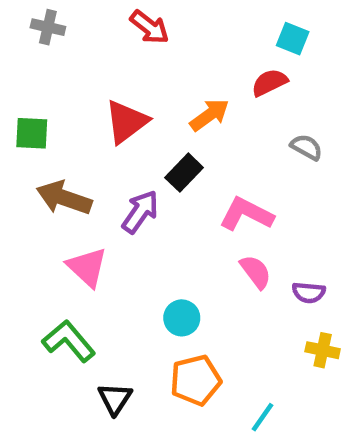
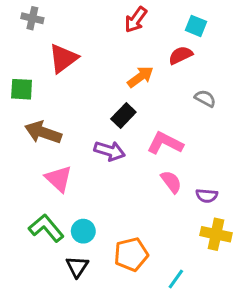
red arrow: (149, 27) -> (136, 20), moved, turned 88
red triangle: (126, 122) -> (63, 58), moved
purple arrow: (140, 212) -> (110, 151), moved, turned 72
cyan circle: (182, 318) -> (83, 231), moved
yellow cross: (323, 350) -> (216, 234), size x1.4

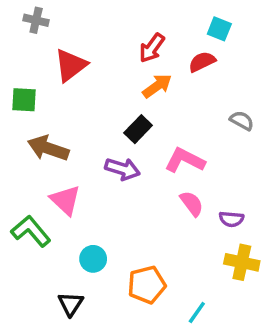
red arrow: (136, 20) -> (152, 48), moved
gray semicircle: (205, 98) -> (242, 121), moved
green L-shape: (46, 228) -> (31, 231), moved
black triangle: (77, 267) -> (71, 304), moved

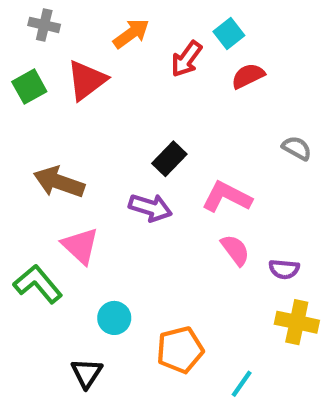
cyan square: (219, 29) -> (229, 33), moved, turned 30
orange arrow: (157, 86) -> (131, 33), moved
green square: (24, 100) -> (29, 87), moved, turned -32

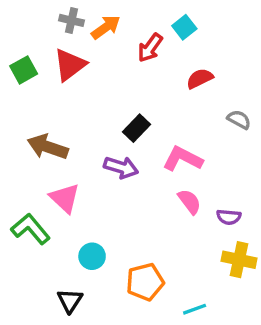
gray cross: (44, 25) -> (72, 20), moved
red semicircle: (248, 76) -> (200, 79), moved
cyan line: (242, 384) -> (195, 309), turned 35

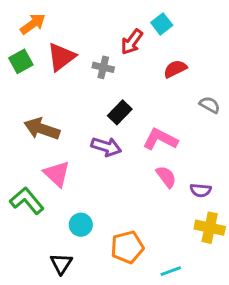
gray cross: (72, 20) -> (103, 67), moved
orange arrow: (106, 27) -> (33, 24), moved

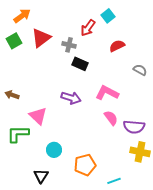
black rectangle: (120, 112) -> (80, 64), moved, turned 70
brown arrow: (42, 129) -> (12, 95), moved, size x0.6
purple semicircle: (201, 190) -> (134, 127), size x1.5
green L-shape: (27, 201) -> (18, 134), turned -50

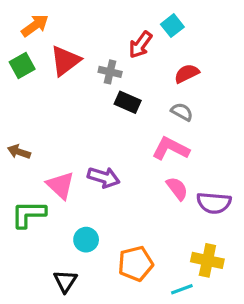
gray semicircle: (140, 70) -> (182, 112), moved
purple arrow: (71, 98) -> (104, 177), moved
yellow cross: (140, 152) -> (207, 260), moved

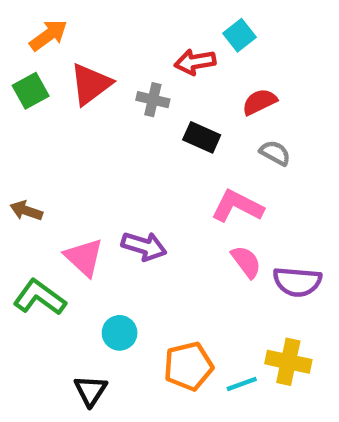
red arrow: (140, 45) -> (195, 62), turned 44
black rectangle: (128, 102) -> (202, 137), moved
gray semicircle: (182, 112) -> (275, 153), moved
green L-shape: (29, 214) -> (40, 297), turned 36
cyan line: (182, 289) -> (242, 384), moved

